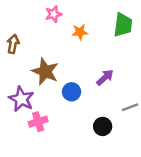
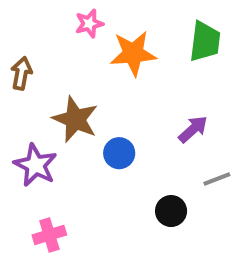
orange star: (80, 32) -> (133, 53), size x1.6
purple arrow: (105, 77) -> (193, 129), moved
pink cross: (38, 122) -> (49, 235), moved

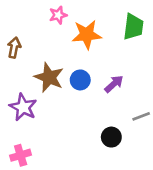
purple arrow: (193, 129) -> (114, 84), moved
blue circle: (119, 153) -> (80, 80), moved
pink cross: (49, 235) -> (21, 155), moved

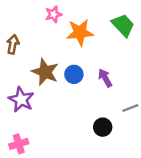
green trapezoid: (133, 27) -> (123, 25), turned -50
purple arrow: (114, 84) -> (105, 78), turned -78

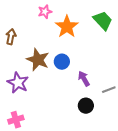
orange star: (80, 32) -> (67, 27), turned -30
purple arrow: (105, 78) -> (84, 79), moved

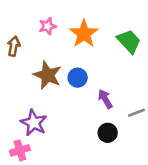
pink star: (45, 12) -> (47, 26), moved
green trapezoid: (103, 21) -> (129, 41), moved
purple star: (18, 83) -> (34, 123), moved

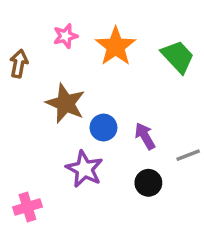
blue circle: (78, 78) -> (103, 128), moved
purple star: (34, 123) -> (84, 169), moved

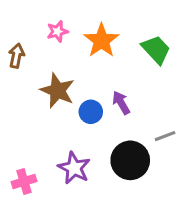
purple arrow: (145, 136) -> (121, 103), moved
purple star: (84, 169) -> (74, 168), moved
black circle: (148, 183) -> (130, 160), size x1.6

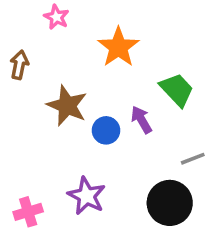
pink star: (57, 31) -> (56, 17), moved, turned -30
green trapezoid: (156, 50) -> (177, 90), moved
black circle: (130, 160) -> (170, 203), moved

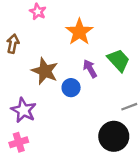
purple arrow: (141, 120) -> (90, 69), moved
purple star: (87, 196) -> (24, 110), moved

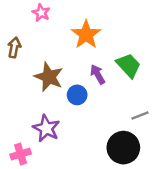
purple star: (24, 110) -> (46, 128), moved

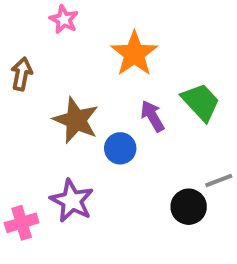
black circle: (123, 148) -> (189, 207), moved, size x0.7
pink cross: (21, 154) -> (22, 223), moved

